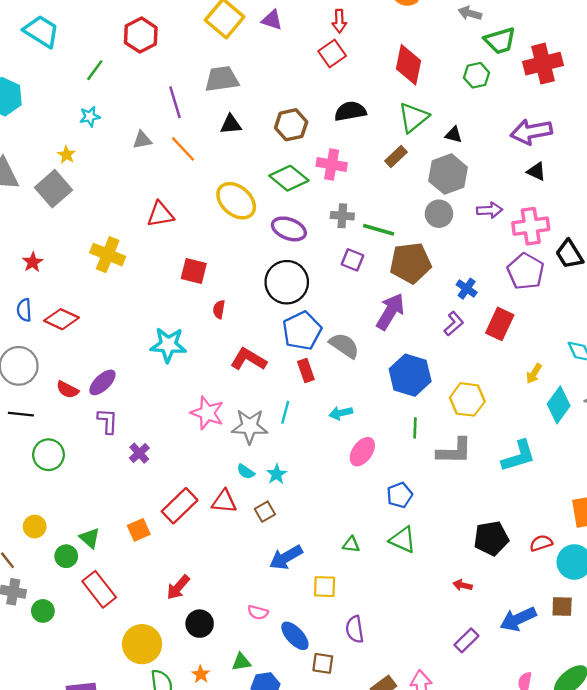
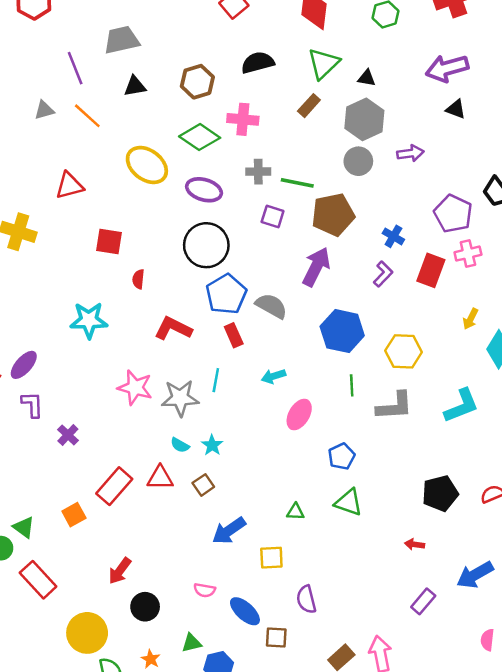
pink cross: (531, 226) -> (468, 254), moved, size x0.7

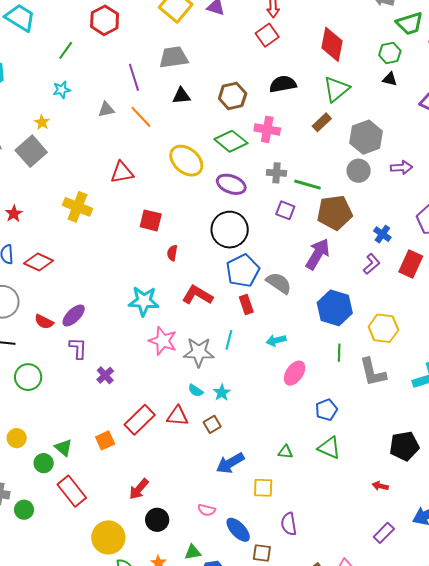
black triangle: (367, 78) -> (390, 79), moved
cyan star: (89, 320) -> (144, 301), moved
gray L-shape: (395, 406) -> (373, 372), turned 76

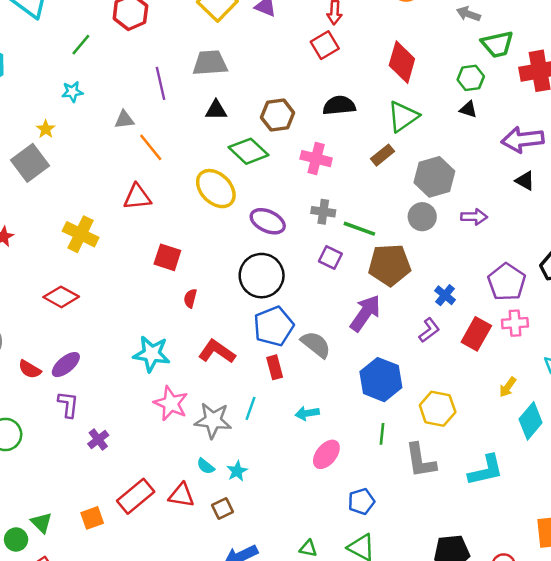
orange line: (141, 117) -> (151, 147), moved
green diamond: (231, 141) -> (248, 151), moved
red diamond: (38, 262) -> (61, 297), moved

